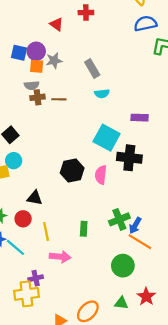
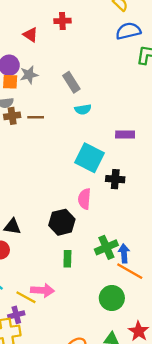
black cross: (129, 158) -> (115, 179), size x0.7
black hexagon: (72, 170) -> (62, 222), moved
blue arrow: (135, 225) -> (124, 253), turned 147
yellow line: (46, 232) -> (26, 297), moved, turned -48

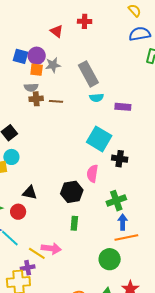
gray rectangle: (71, 82) -> (88, 74), size x1.4
purple rectangle: (125, 134) -> (123, 107), moved
green cross: (106, 247) -> (116, 201), moved
orange line: (130, 271) -> (126, 237), turned -45

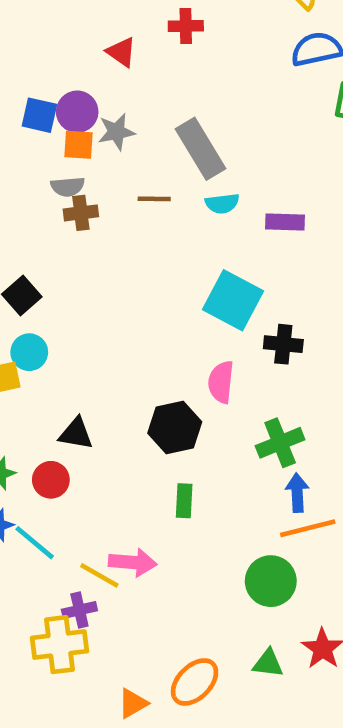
brown line: (56, 101) -> (154, 199), moved

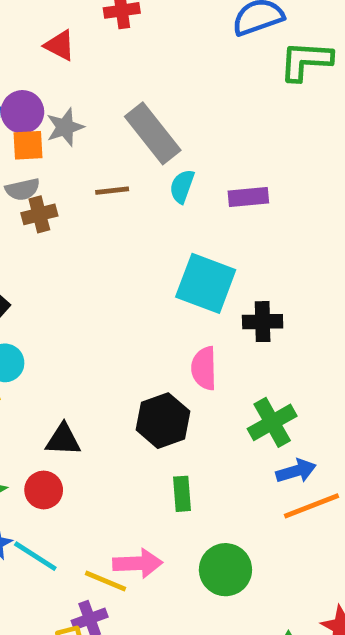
cyan semicircle: (222, 203) -> (182, 186), turned 124
blue arrow: (297, 493) -> (296, 471), turned 84
green circle: (271, 581) -> (225, 570), moved

